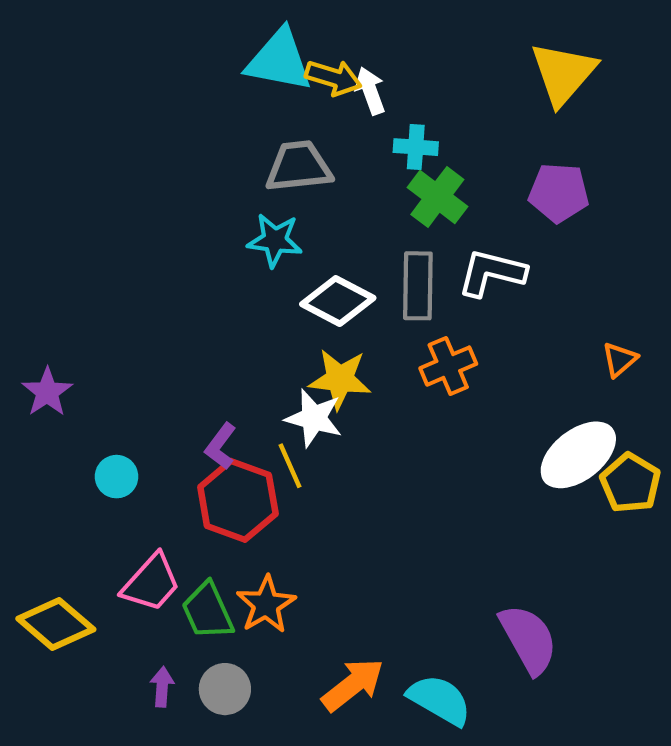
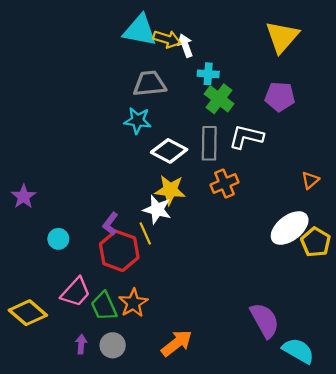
cyan semicircle: (440, 700) -> (298, 351), moved

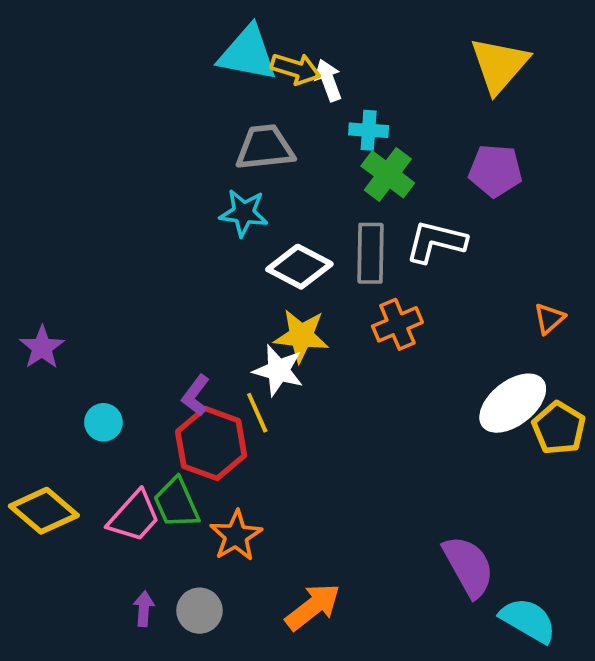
green trapezoid: (104, 306) -> (176, 503), moved
yellow diamond: (28, 313) -> (44, 511), moved

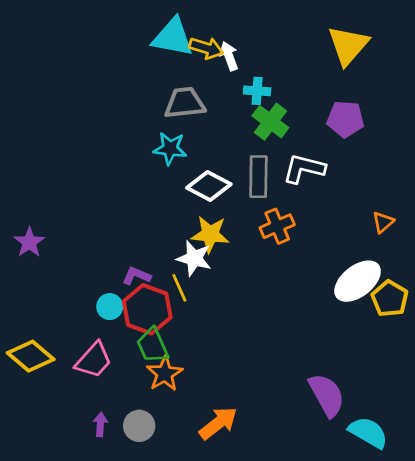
purple L-shape: (196, 395) -> (136, 276), turned 76
cyan circle: (103, 422) -> (110, 307), moved
green trapezoid: (176, 503) -> (153, 345), moved

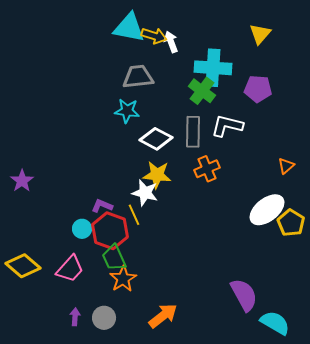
yellow triangle: (348, 45) -> (260, 34), size x0.7
cyan cross: (257, 91) -> (213, 68), moved, size x1.8

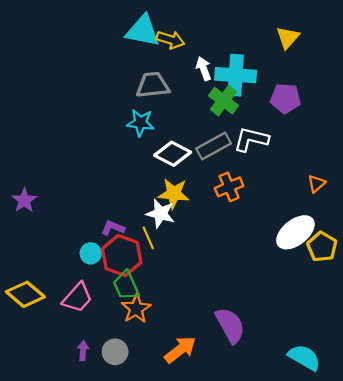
white arrow: (171, 42) -> (204, 69), moved
gray rectangle: (193, 132) -> (214, 146), turned 60
purple semicircle: (244, 295) -> (230, 325), moved

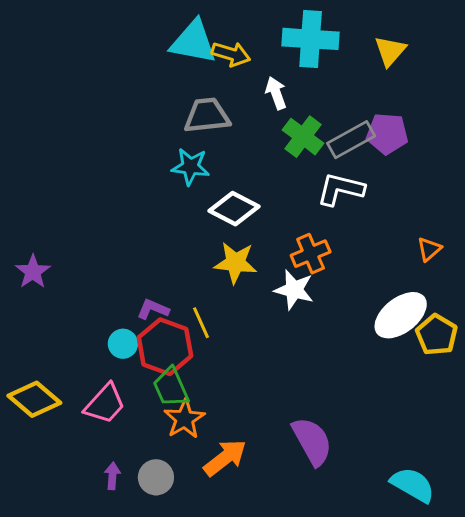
cyan cross: (236, 75) -> (311, 39), moved
gray rectangle: (214, 146) -> (351, 140), moved
white star: (160, 213) -> (294, 290), moved
orange arrow: (180, 350) -> (225, 458), moved

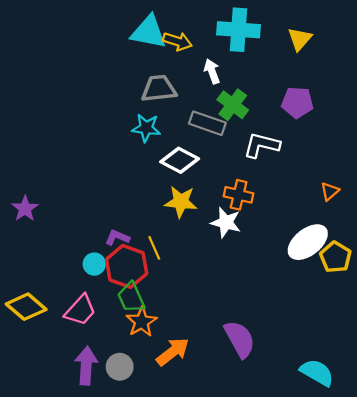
gray rectangle: (351, 140) -> (207, 123), moved, turned 48
orange cross: (311, 254) -> (239, 195), turned 36
purple arrow: (112, 476) -> (86, 366), size x1.8

